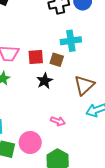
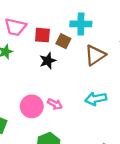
brown triangle: (84, 85) -> (95, 55), moved
pink circle: (30, 142) -> (32, 106), moved

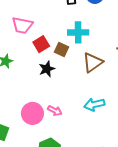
pink trapezoid: (15, 27) -> (22, 25), moved
red square: (42, 35) -> (41, 44), turned -35

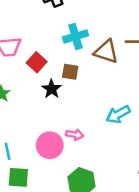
brown square: (62, 50) -> (70, 72), moved
brown triangle: (93, 62) -> (106, 52), moved, turned -50

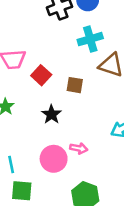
cyan cross: (75, 36) -> (90, 39), moved
black star: (51, 89) -> (51, 114), moved

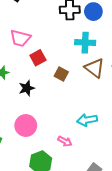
black star: (51, 114) -> (27, 88), moved
pink arrow: (79, 148) -> (65, 141), moved

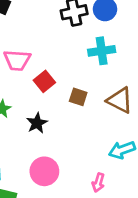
brown triangle: (95, 68) -> (120, 100), moved
pink arrow: (65, 141) -> (98, 183), turned 88

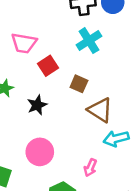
cyan cross: (102, 51) -> (89, 41), moved, turned -30
brown triangle: (120, 100) -> (100, 110), moved

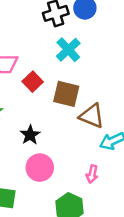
brown square: (79, 84) -> (66, 94), size x1.5
black star: (37, 105) -> (30, 135), moved

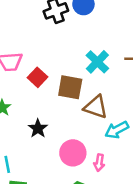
cyan cross: (68, 50) -> (97, 62), moved
pink circle: (40, 168) -> (73, 153), moved

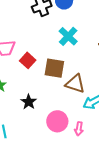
cyan cross: (97, 62) -> (68, 36), moved

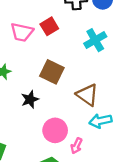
red square: (28, 60) -> (49, 26), moved
brown square: (54, 68) -> (52, 72), moved

